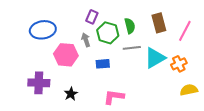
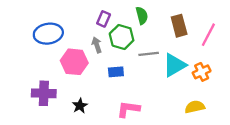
green semicircle: (130, 26) -> (142, 16), moved
yellow semicircle: (189, 90) -> (195, 107), moved

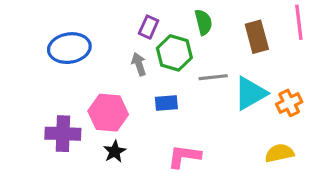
pink line: (208, 35) -> (299, 22), moved, turned -35
pink hexagon: (74, 62) -> (108, 113), moved

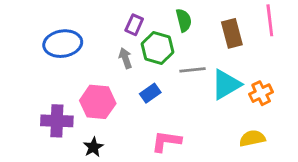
blue rectangle: (166, 103) -> (150, 93), turned -30
black star: (115, 151) -> (93, 147), moved

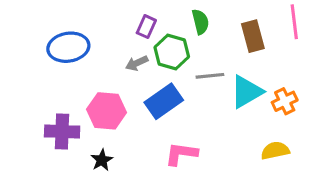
gray arrow: (125, 58) -> (137, 63), turned -96
blue rectangle: (150, 93) -> (164, 101), size x1.6

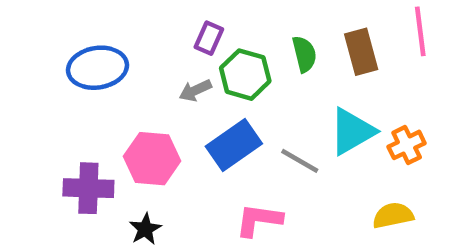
green semicircle: (200, 22) -> (304, 54), moved
gray line: (210, 76) -> (300, 161), moved, turned 36

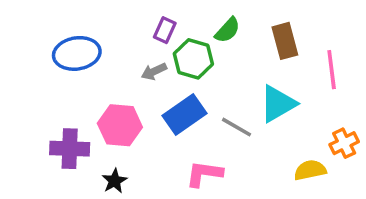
pink line: (420, 31) -> (332, 70), moved
green semicircle: (304, 54) -> (228, 30), moved, turned 56
orange cross: (407, 145) -> (344, 143), moved

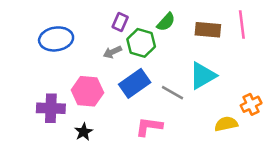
brown rectangle: (285, 41) -> (208, 30), turned -70
pink line: (332, 70) -> (242, 25), moved

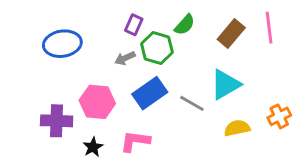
brown rectangle: (208, 30) -> (231, 33), turned -55
yellow semicircle: (226, 124) -> (237, 128), moved
pink L-shape: (149, 127) -> (135, 141), moved

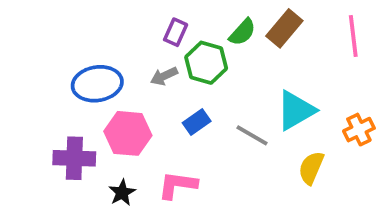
brown rectangle: (231, 33) -> (284, 28), moved
blue ellipse: (62, 44) -> (97, 84), moved
blue rectangle: (150, 93) -> (197, 122), size x0.6
orange cross: (279, 116) -> (359, 130), moved
yellow semicircle: (237, 128) -> (311, 168), turned -55

